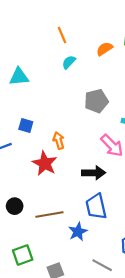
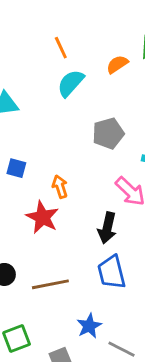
cyan semicircle: (69, 62) -> (71, 83), size x1.5
black arrow: (94, 173) -> (107, 228), turned 105
blue star: (78, 232) -> (89, 326), moved

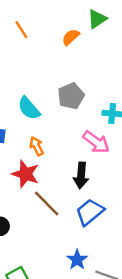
cyan semicircle: (71, 83) -> (29, 108), moved, turned -75
blue trapezoid: (112, 272) -> (90, 212), turned 72
brown line: (50, 284) -> (47, 203), moved, turned 64

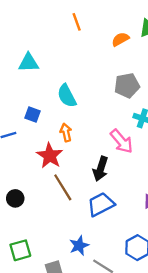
gray pentagon: (71, 96) -> (127, 85), moved

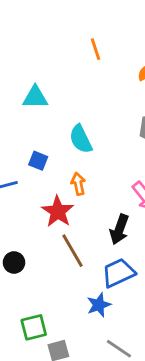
blue star: (79, 246) -> (99, 305), moved
green square: (20, 250) -> (34, 327), moved

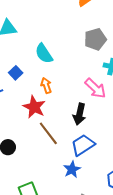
blue square: (38, 161) -> (16, 73), turned 32

